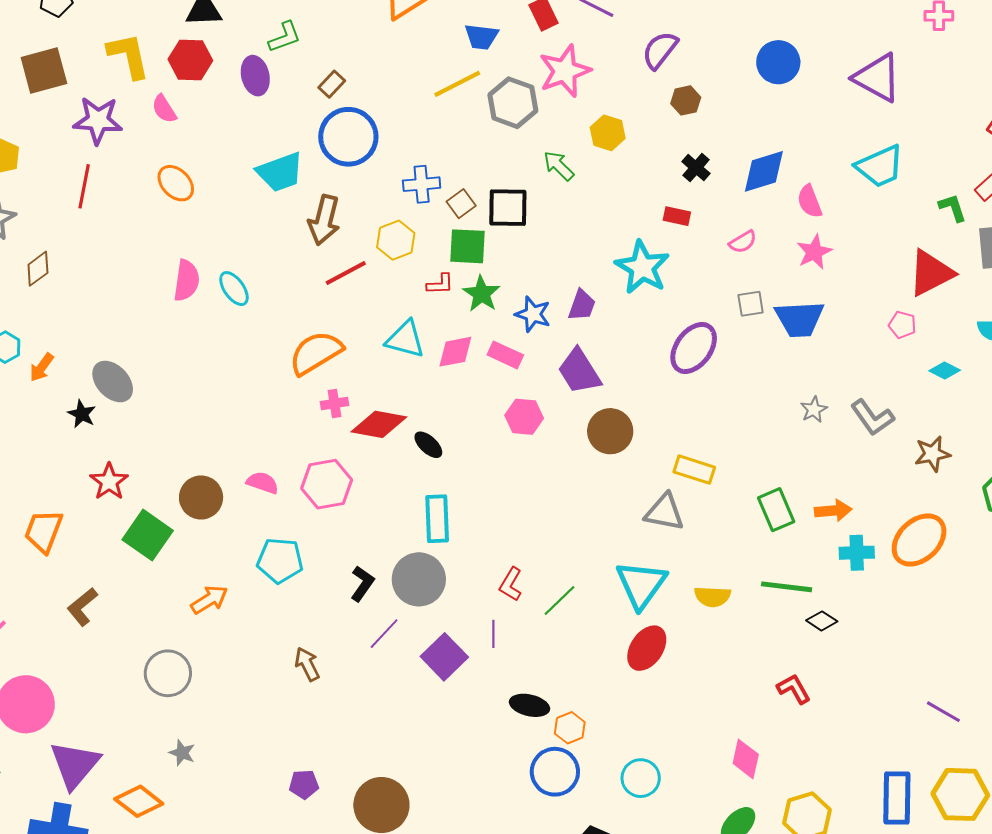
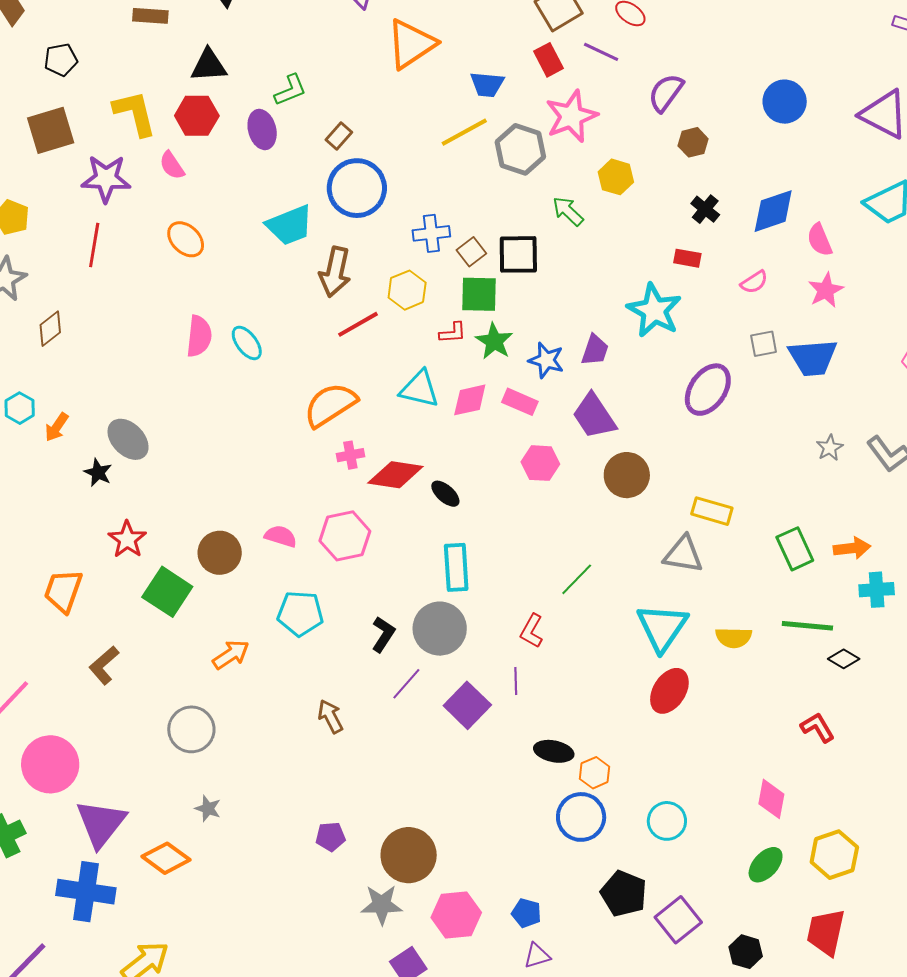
green line: (560, 600) -> (577, 579), moved

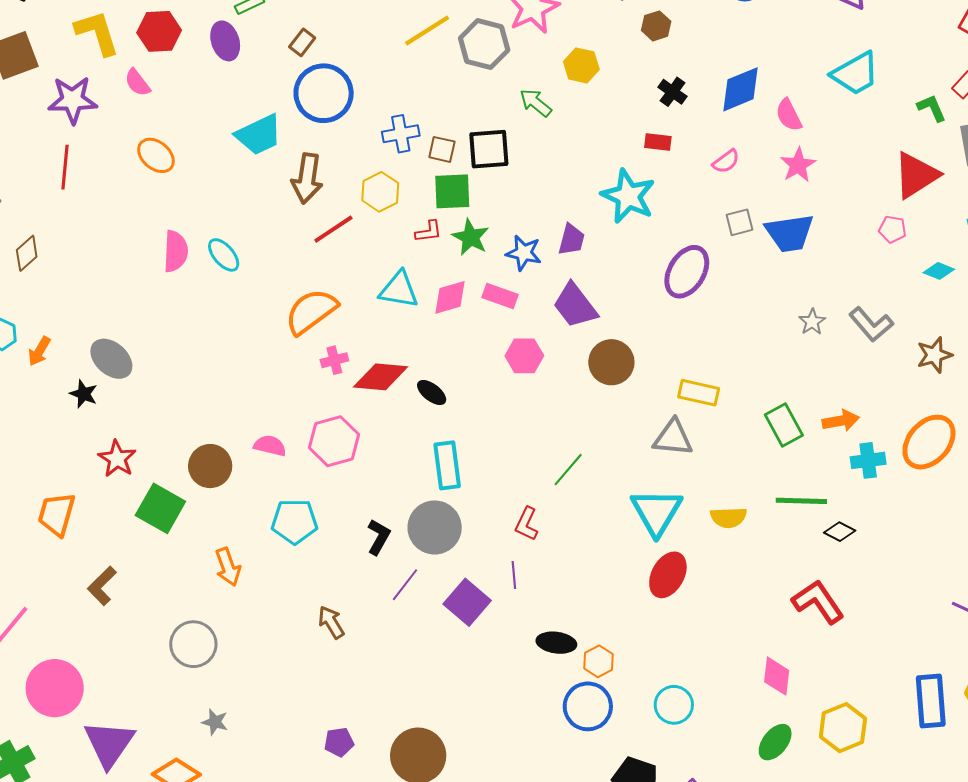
brown square: (471, 252) -> (442, 149), turned -36
orange arrow: (231, 655) -> (228, 567), turned 108
red L-shape: (818, 727) -> (818, 602), size x1.5

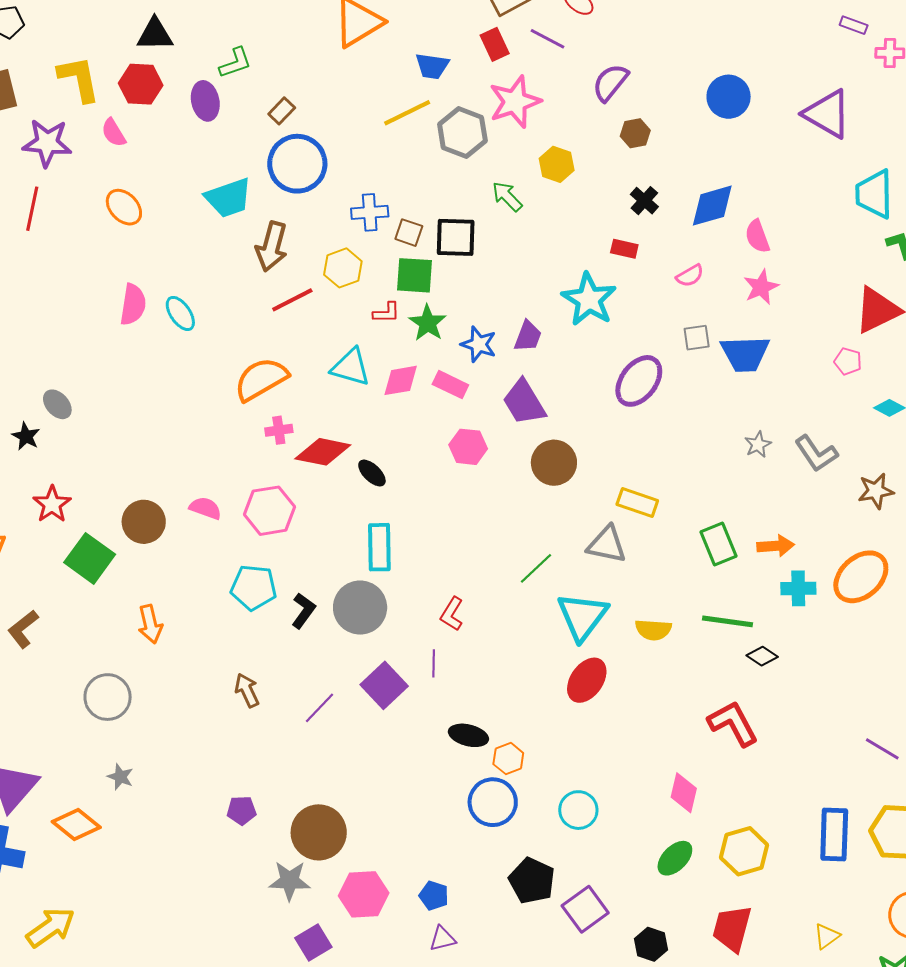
cyan trapezoid: (855, 74) -> (874, 194), moved, turned 112
gray ellipse: (111, 359) -> (57, 404), size x0.7
green line: (568, 470) -> (536, 568), moved
cyan pentagon: (295, 521) -> (254, 587), moved
purple line: (405, 585) -> (320, 708), moved

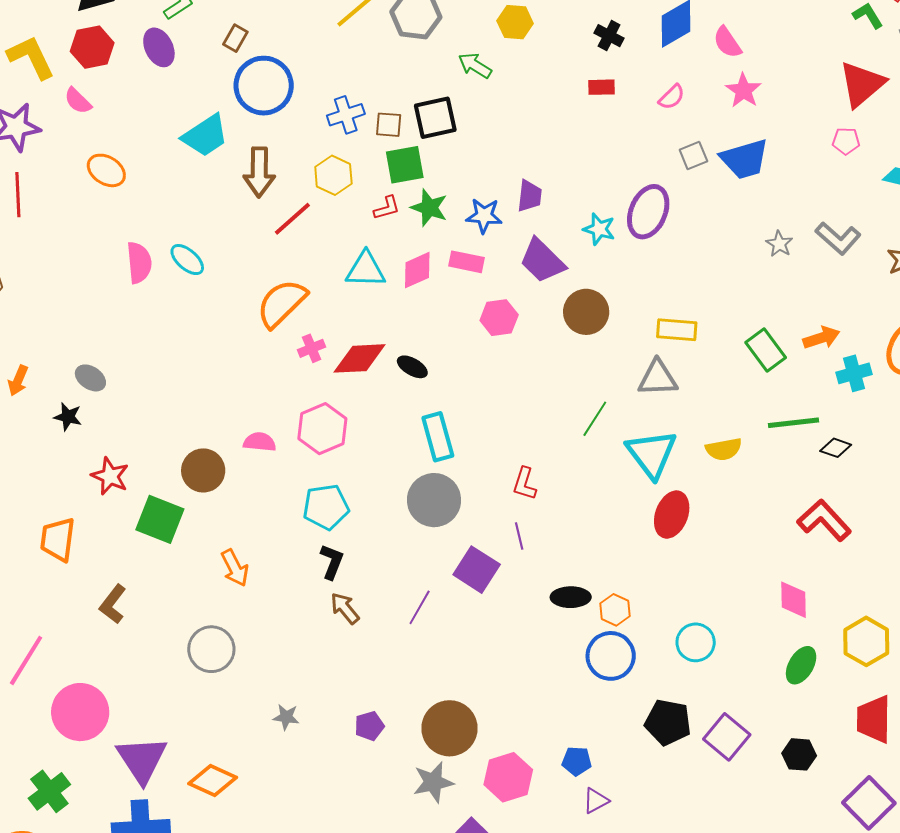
cyan star: (589, 299) -> (599, 229), moved, size x0.6
black L-shape: (303, 611) -> (332, 562), moved
gray star: (120, 777) -> (286, 717), moved

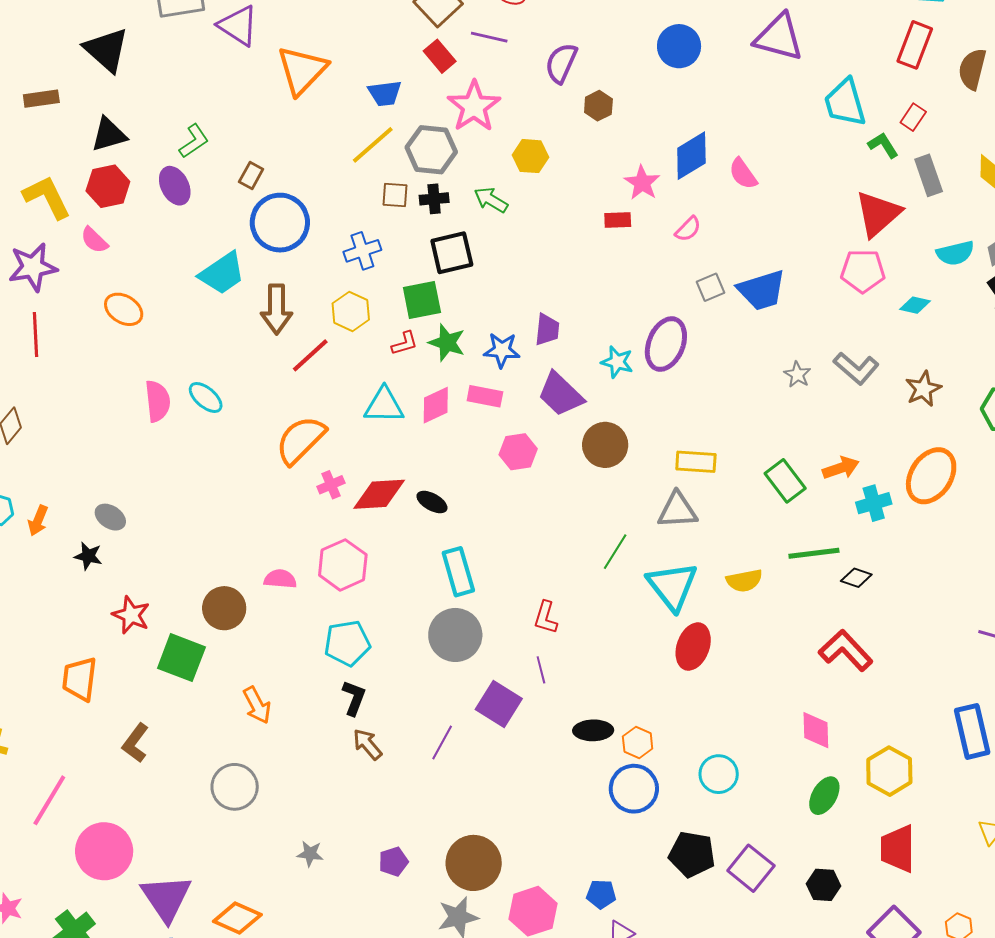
black cross: (609, 36) -> (434, 199), moved, turned -32
pink star: (743, 90) -> (642, 183), moved
brown square: (389, 125) -> (395, 195), moved
pink pentagon: (846, 141) -> (863, 271), size x1.6

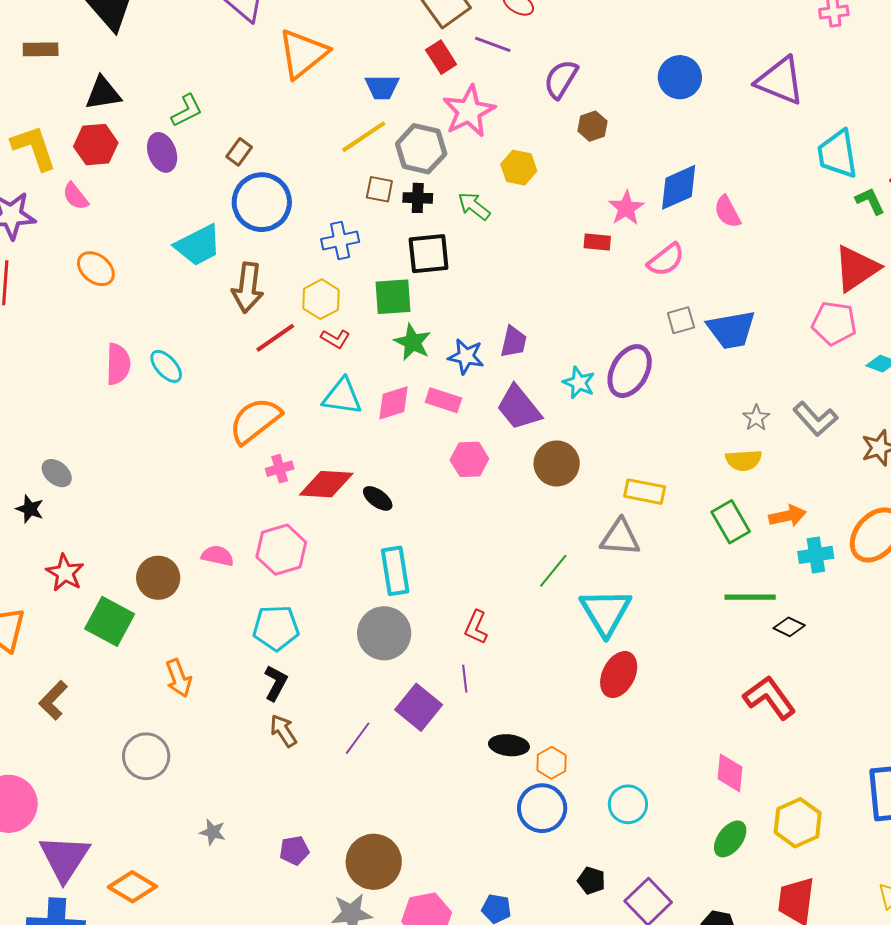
pink semicircle: (688, 229) -> (666, 260), size x1.4
red L-shape: (405, 343) -> (335, 339), moved, turned 40
yellow semicircle: (744, 581) -> (744, 460), moved
black pentagon: (692, 854) -> (591, 881), size x0.6

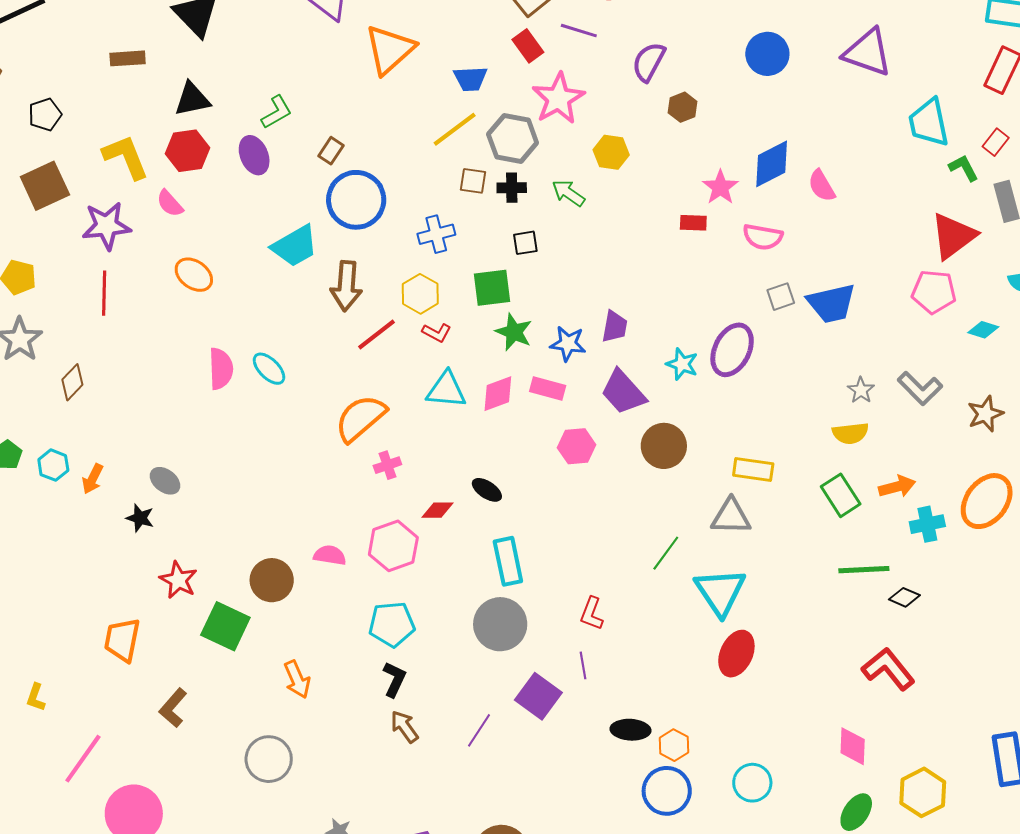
black square: (429, 254) -> (525, 243), size x0.6
pink semicircle: (666, 260) -> (763, 237), turned 51
red diamond: (326, 484) -> (437, 510), moved, size x0.6

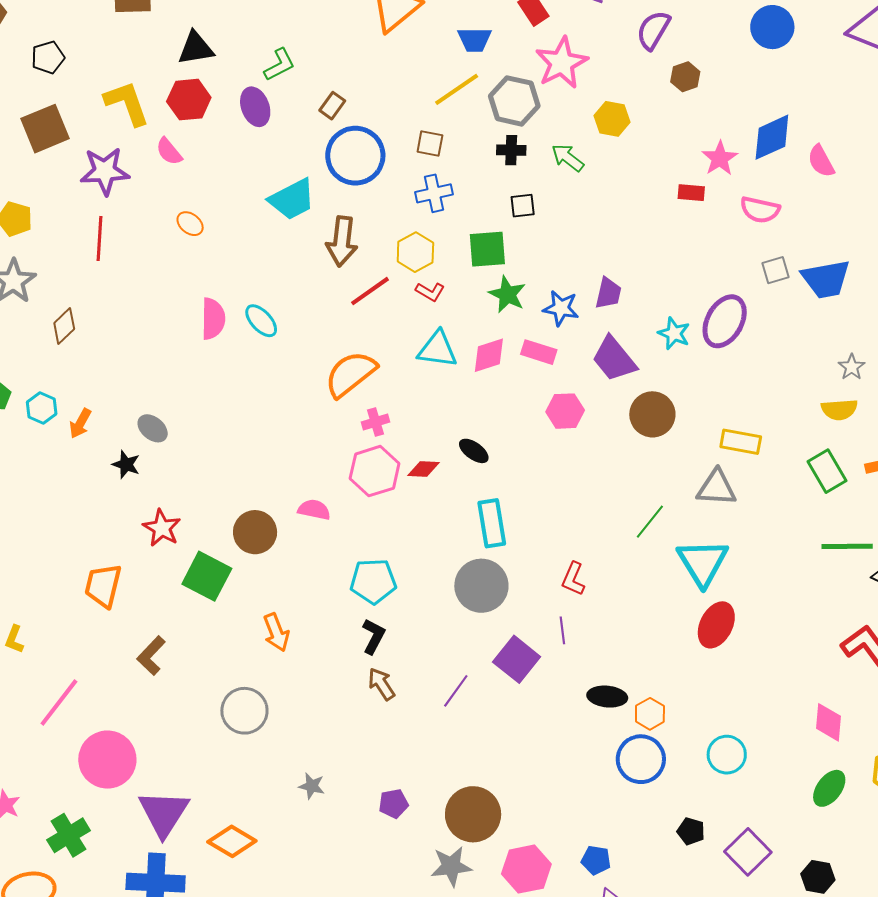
brown square: (473, 181) -> (430, 143), moved
orange ellipse: (194, 275) -> (190, 224), size x0.7
pink hexagon: (393, 546) -> (375, 471), moved

